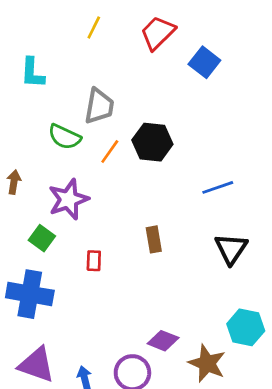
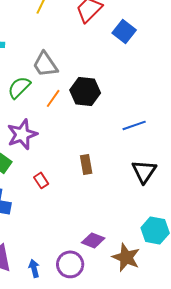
gray trapezoid: (99, 106) -> (45, 64), turned 136
green semicircle: (64, 137) -> (19, 87), turned 110
red rectangle: (94, 261) -> (41, 180), turned -35

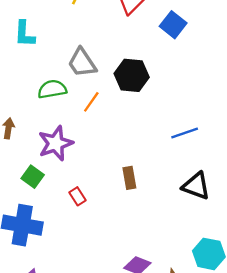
green semicircle: (19, 87) -> (52, 89), turned 35
black hexagon: (85, 91) -> (132, 75), moved
black triangle: (144, 171) -> (196, 186), turned -44

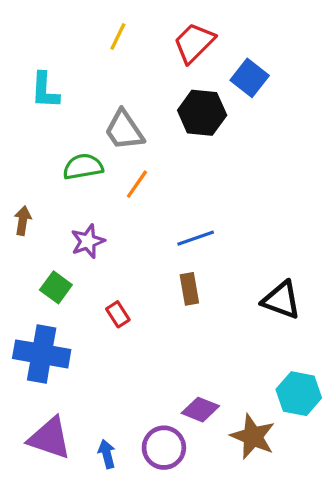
black hexagon: (132, 75) -> (202, 113), moved
blue line: (185, 133) -> (196, 238), moved
purple star: (56, 143) -> (88, 241), size x0.7

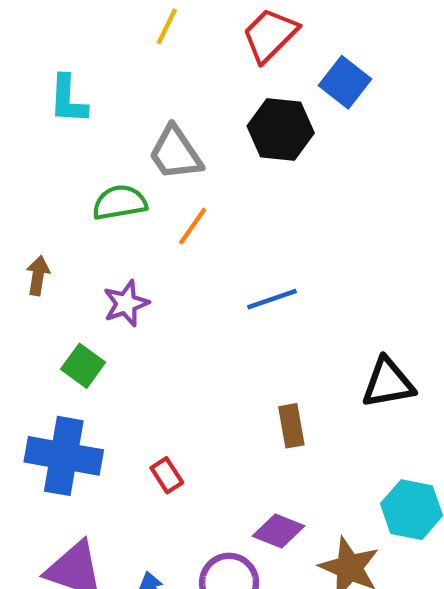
brown rectangle: (189, 289) -> (291, 426), moved
black triangle: (281, 300) -> (388, 383), turned -30
red rectangle: (118, 314) -> (167, 475), moved

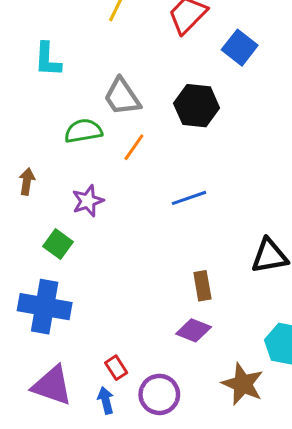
black hexagon: (281, 130) -> (197, 106), moved
red rectangle: (167, 475) -> (116, 368), moved
purple diamond: (278, 531) -> (194, 330), moved

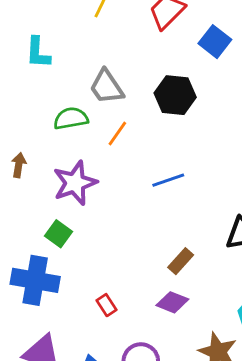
purple star: (88, 201) -> (75, 183), size x1.5
green square: (58, 244) -> (58, 234), moved
brown rectangle: (202, 286) -> (181, 261), turned 52
red rectangle: (116, 368) -> (107, 305), moved

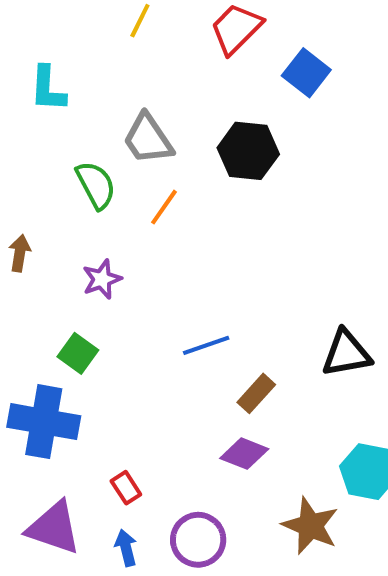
green semicircle: (71, 118) -> (96, 185), turned 72
blue line: (168, 180) -> (206, 345), moved
purple star: (75, 183) -> (102, 279), size x0.6
red rectangle: (107, 305) -> (126, 488), moved

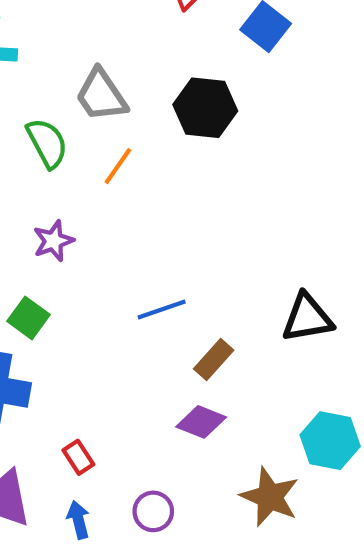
purple circle: (198, 540) -> (153, 511), size x0.7

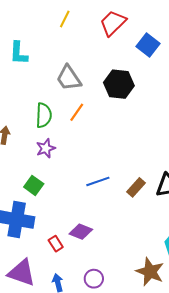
green semicircle: (47, 143) -> (44, 115), moved, turned 30
brown rectangle: (214, 360) -> (136, 187), moved
purple diamond: (201, 422) -> (81, 232), moved
red rectangle: (78, 457) -> (56, 244), moved

